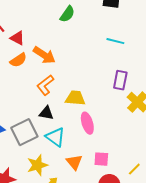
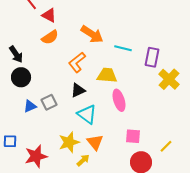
cyan line: (115, 41) -> (123, 48), moved
orange arrow: (44, 55) -> (92, 34), moved
black triangle: (46, 113) -> (78, 90), turned -35
gray square: (24, 132) -> (49, 102), moved, size x0.6
orange triangle: (74, 162) -> (95, 142), moved

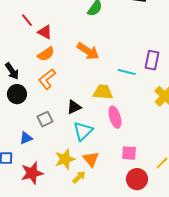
cyan line: (123, 48) -> (127, 72), moved
purple rectangle: (152, 57) -> (152, 60), moved
orange L-shape: (77, 62) -> (47, 79), moved
blue triangle: (30, 106) -> (26, 138), moved
cyan triangle: (87, 114) -> (83, 131), turned 40

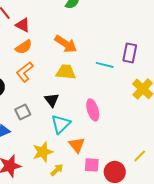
yellow trapezoid: (103, 92) -> (66, 72), moved
black triangle: (74, 107) -> (52, 100), turned -42
pink square: (129, 153) -> (92, 165), moved
orange triangle: (91, 159) -> (77, 145), moved

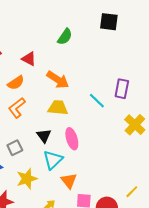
red triangle: (23, 25) -> (29, 59), moved
cyan line: (105, 65) -> (97, 101), turned 30
pink ellipse: (93, 110) -> (72, 139), moved
yellow star: (43, 152) -> (27, 179), moved

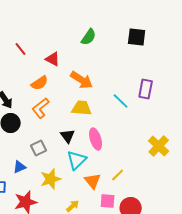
black square: (109, 22) -> (137, 37), moved
yellow cross: (135, 125) -> (159, 146), moved
yellow line: (132, 192) -> (118, 175), moved

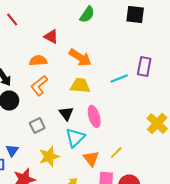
red line: (21, 49) -> (12, 20), moved
orange semicircle: (40, 83) -> (38, 61), turned -150
cyan line: (121, 101) -> (119, 79), turned -66
blue triangle: (20, 167) -> (12, 151), moved, turned -32

